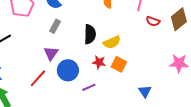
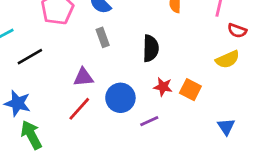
gray rectangle: (55, 26) -> (103, 37), turned -48
yellow semicircle: (112, 42) -> (228, 59), moved
purple triangle: (51, 53) -> (83, 77), moved, turned 49

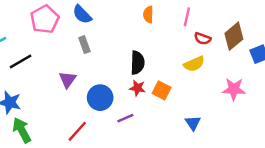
black semicircle: (151, 48) -> (137, 63), moved
purple triangle: (83, 77) -> (68, 80), turned -48
red line: (79, 109) -> (77, 131), moved

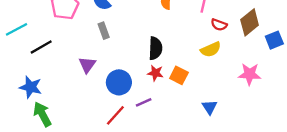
red line: (77, 131) -> (115, 115), moved

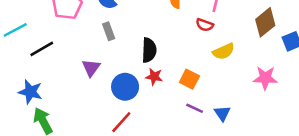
red semicircle: (219, 25) -> (205, 25), moved
black semicircle: (155, 48) -> (149, 50), moved
red star: (155, 73) -> (154, 77), moved
purple line: (144, 102) -> (195, 108), moved, turned 49

